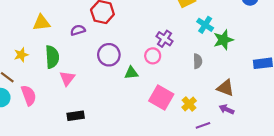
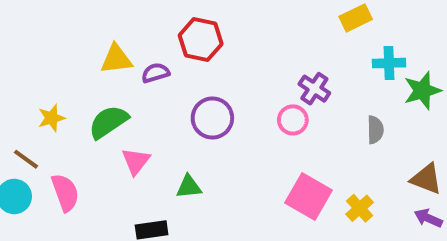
yellow triangle: (41, 23) -> (116, 59), moved
cyan cross: (205, 25) -> (389, 63), turned -35
green semicircle: (52, 57) -> (108, 122), turned -120
green triangle: (131, 73) -> (189, 187), moved

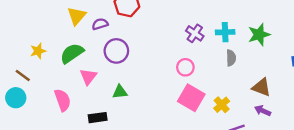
yellow triangle: (116, 59) -> (77, 16), turned -42
cyan cross: (389, 63) -> (225, 32), moved
purple circle: (212, 118) -> (116, 51), moved
pink circle: (293, 120) -> (185, 67), moved
pink semicircle: (65, 193) -> (63, 100), moved

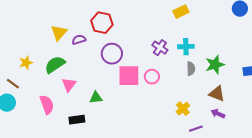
green star: (259, 35) -> (215, 65), moved
purple circle: (116, 51) -> (112, 54), moved
pink square: (191, 98) -> (129, 76), moved, turned -30

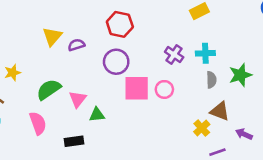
red hexagon: (102, 23) -> (120, 24), moved
green semicircle: (55, 65) -> (49, 89), moved
pink triangle: (69, 85) -> (78, 99), moved
brown triangle: (217, 94) -> (220, 111), moved

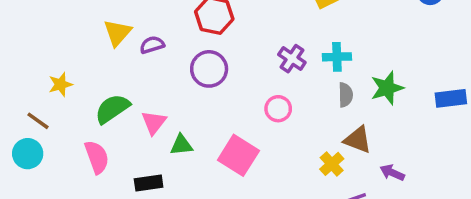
pink square: (137, 88) -> (238, 155), moved, turned 32

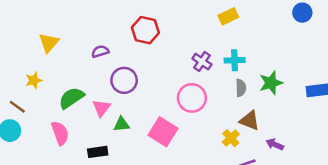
yellow triangle: (117, 33) -> (49, 43), moved
purple circle: (209, 69) -> (124, 80), moved
pink circle: (278, 109) -> (192, 98), size x1.5

